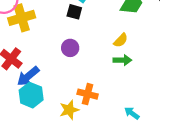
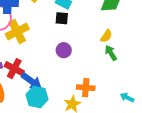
green arrow: (122, 60) -> (111, 53), turned -112
blue arrow: (28, 76) -> (32, 81), turned -95

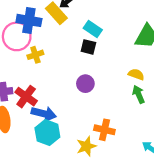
yellow cross: (17, 32) -> (35, 55), size x0.6
yellow semicircle: (106, 36) -> (136, 74), turned -112
blue arrow: (32, 81) -> (44, 114), turned -30

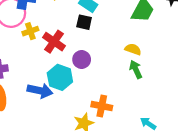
red cross: (26, 97) -> (54, 42), moved
cyan hexagon: (47, 133) -> (60, 77), moved

